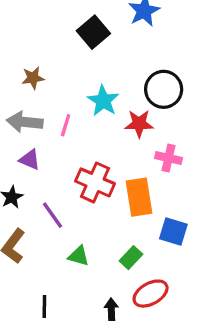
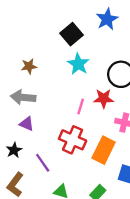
cyan star: (103, 101) -> (78, 64), moved
pink line: (66, 125) -> (81, 106), moved
orange rectangle: (139, 197) -> (104, 150), turned 35

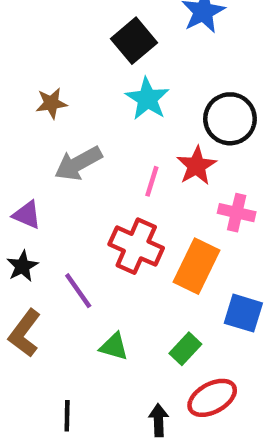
gray arrow: (23, 97) -> (78, 163), moved, turned -35
red star: (104, 98) -> (197, 166), turned -30
purple triangle: (27, 124) -> (27, 215), moved

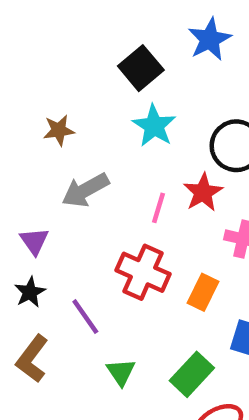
purple triangle: (27, 215) -> (34, 241), turned 32
orange rectangle: (197, 266) -> (203, 292), size x0.7
green triangle: (114, 347) -> (121, 372), turned 40
green rectangle: (185, 349) -> (192, 374), size x1.4

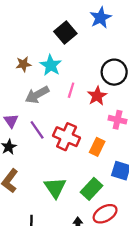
cyan star: (154, 126) -> (51, 65), moved
pink line: (159, 208) -> (71, 90), moved
purple line: (85, 317) -> (37, 130), moved
green triangle: (121, 372) -> (55, 188), size x1.5

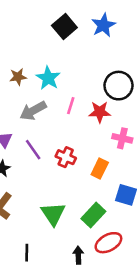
black square: (65, 32) -> (64, 27), moved
red star: (97, 96) -> (100, 112), turned 30
red cross: (67, 137) -> (66, 157), size x0.7

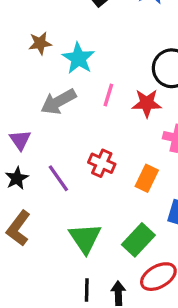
brown star: (18, 77) -> (40, 43), moved
purple line: (33, 150) -> (58, 178), moved
black line: (27, 253) -> (87, 290), moved

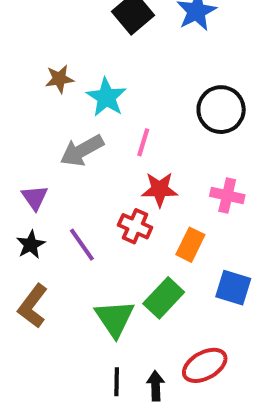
red star: (147, 103) -> (160, 189), moved
green rectangle: (138, 240) -> (164, 298), moved

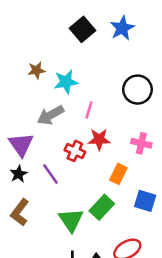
cyan star: (106, 97) -> (66, 82), turned 30
purple triangle: (35, 198) -> (21, 145), size x1.5
red cross: (135, 226) -> (75, 151), moved

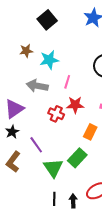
black square: (83, 29) -> (47, 20), moved
gray arrow: (51, 115) -> (37, 86), turned 40
purple triangle: (21, 145) -> (14, 109), turned 30
purple line: (51, 174) -> (36, 145), moved

